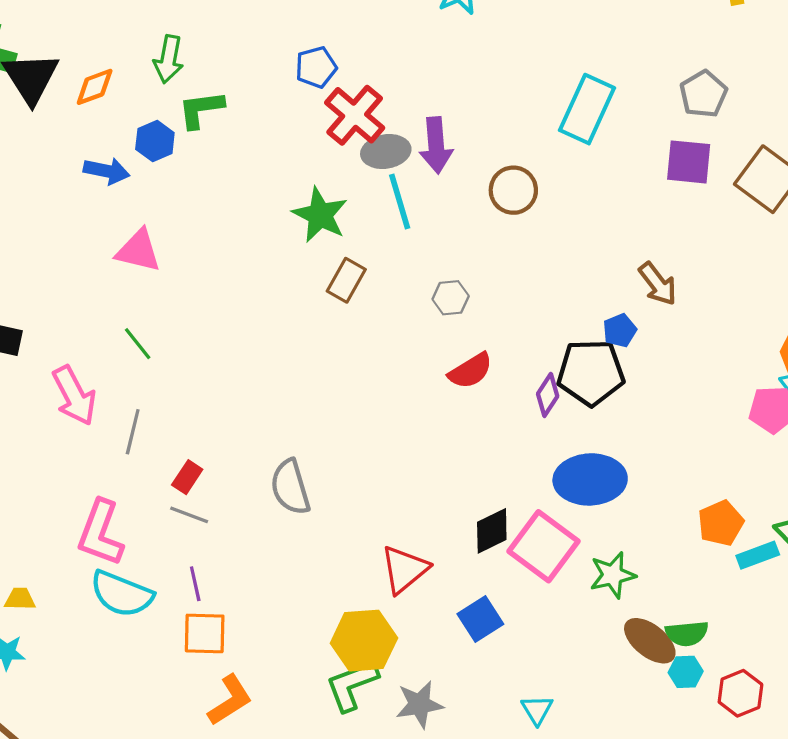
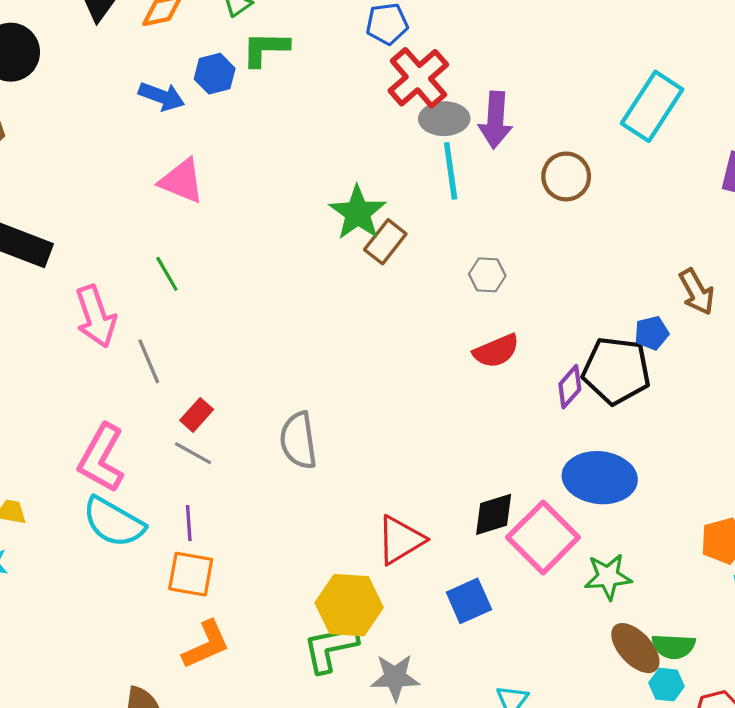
green star: (320, 215) -> (358, 213), moved
gray line: (133, 432) -> (149, 361), turned -45

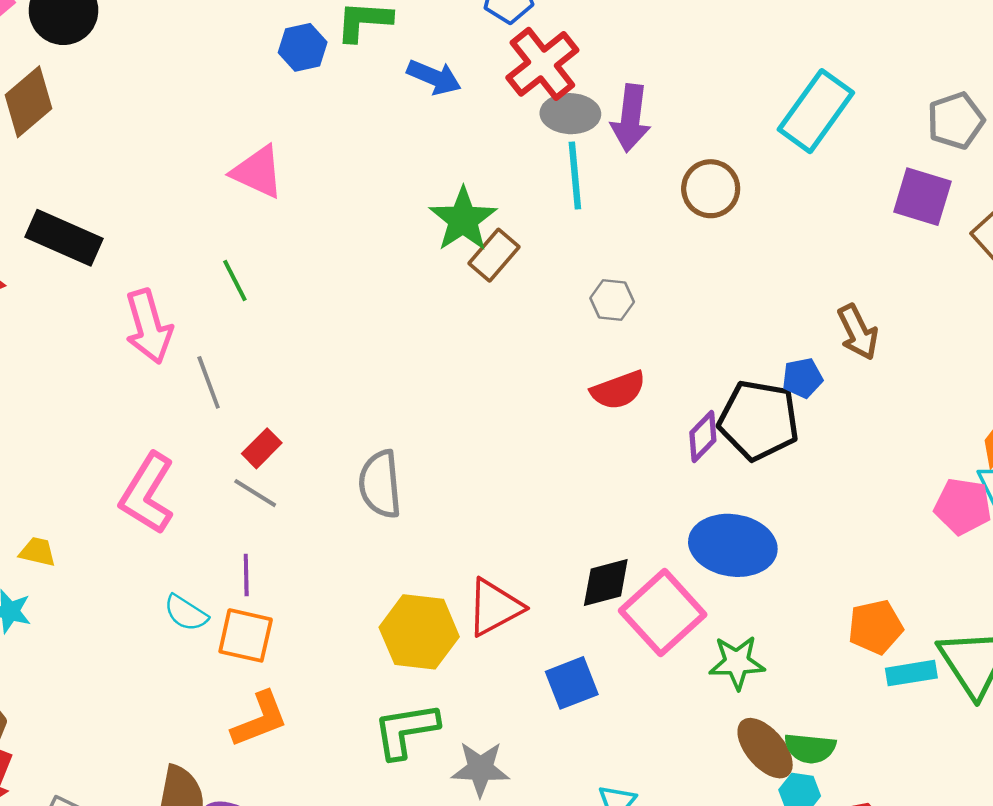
blue arrow: (162, 96) -> (434, 77), moved
cyan semicircle: (114, 522) -> (186, 613), moved, size x0.6
yellow hexagon: (349, 605) -> (419, 632), moved

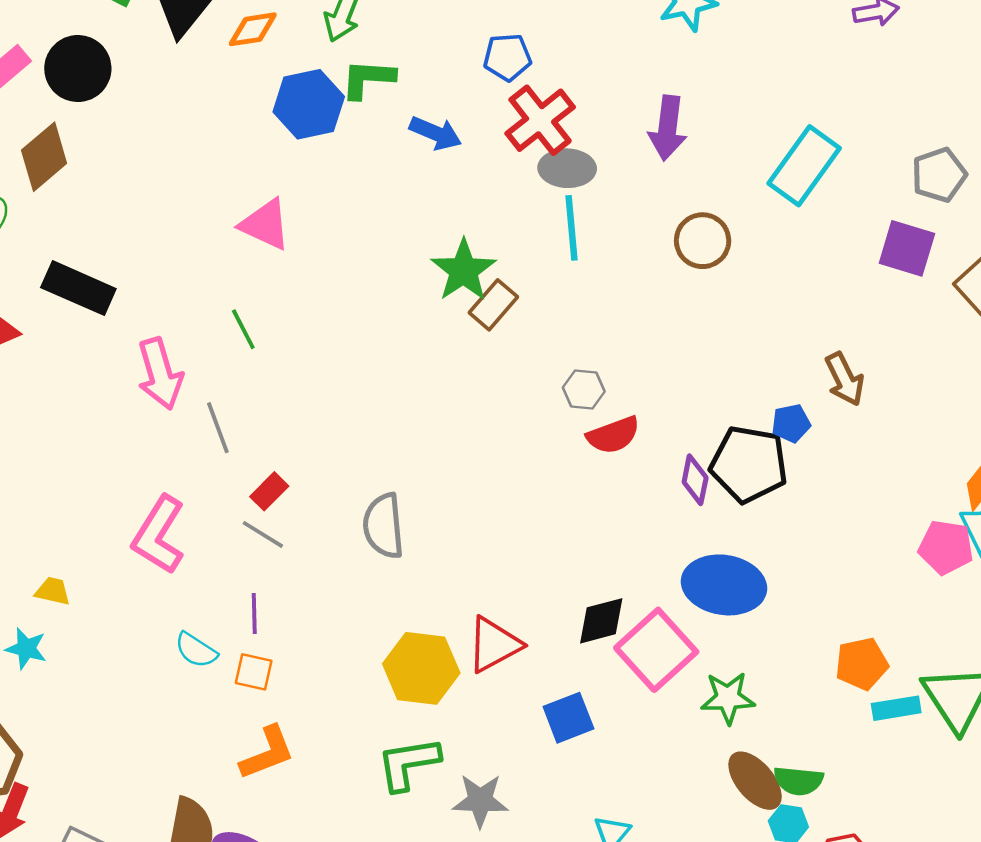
blue hexagon: (303, 47) -> (309, 104), size x1.5
purple arrow: (631, 118) -> (668, 128), moved
gray hexagon: (612, 300) -> (584, 390), moved
purple diamond: (703, 436) -> (695, 480), turned -33
orange square: (246, 635) -> (254, 672), size x0.7

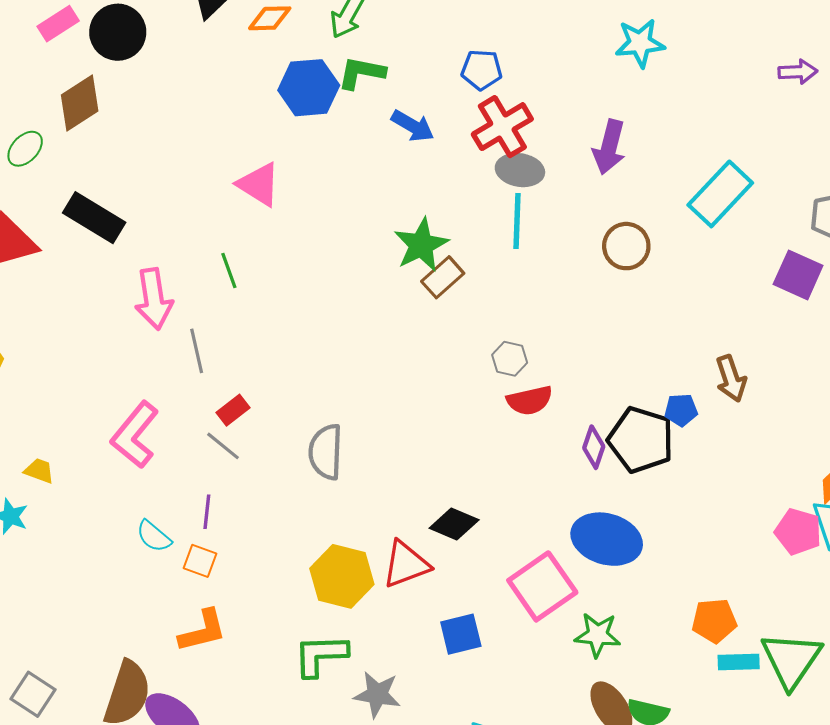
black diamond: (601, 621) -> (454, 524), moved, turned 30

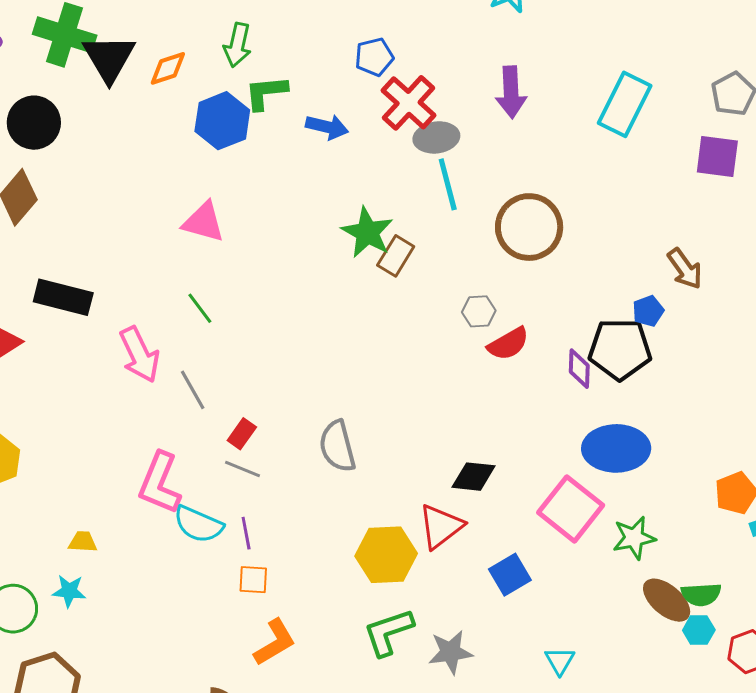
brown circle: (626, 246) -> (529, 227), moved, size x1.5
cyan semicircle: (154, 536) -> (198, 524), moved, size x1.4

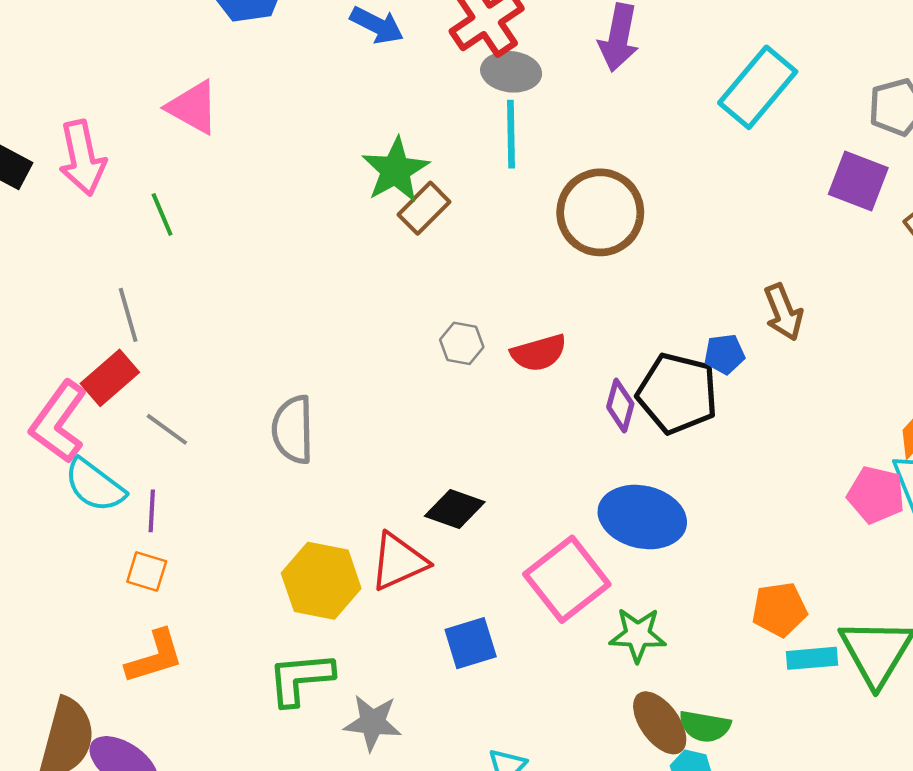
gray hexagon: (479, 311) -> (462, 343), moved
pink arrow: (139, 355) -> (82, 158), moved
red rectangle: (242, 434) -> (110, 378), moved, size x1.4

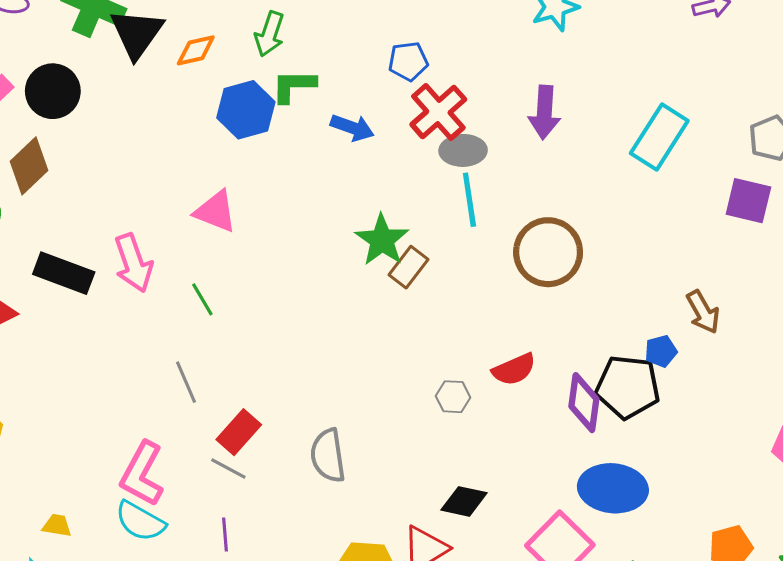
gray hexagon: (462, 343) -> (453, 397), moved
red rectangle: (110, 378) -> (239, 432), moved
purple diamond: (620, 406) -> (584, 403), size x1.4
cyan semicircle: (95, 485) -> (140, 521), moved

